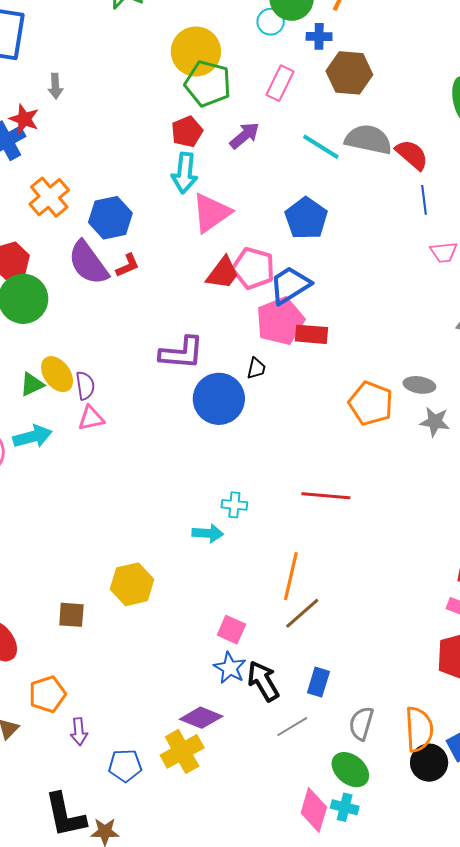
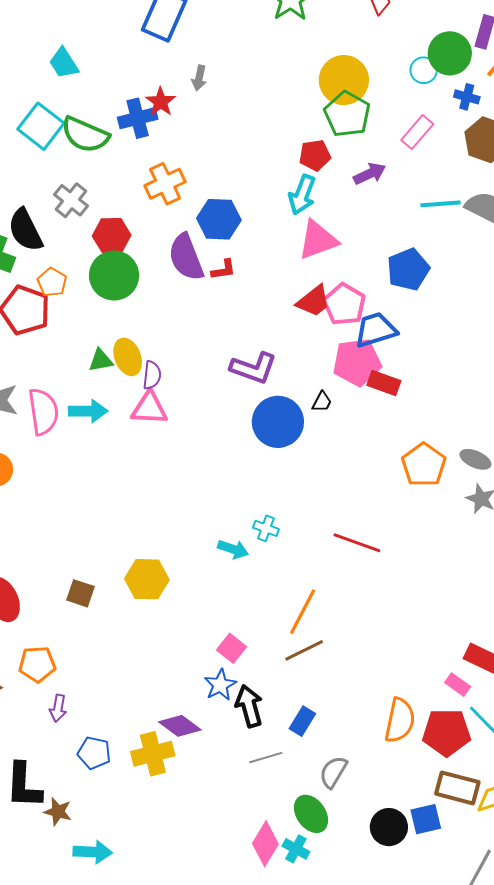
cyan line: (321, 147) -> (441, 204), turned -51
pink triangle: (91, 418) -> (149, 408), size x1.4
orange semicircle: (419, 729) -> (400, 720), moved

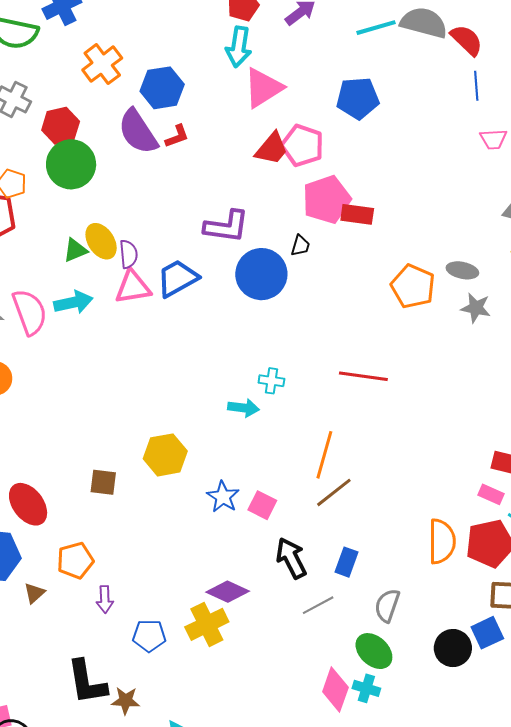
blue pentagon: (408, 269) -> (358, 98), turned 30
blue trapezoid: (376, 330) -> (177, 278), moved
blue star: (220, 685) -> (223, 497), moved

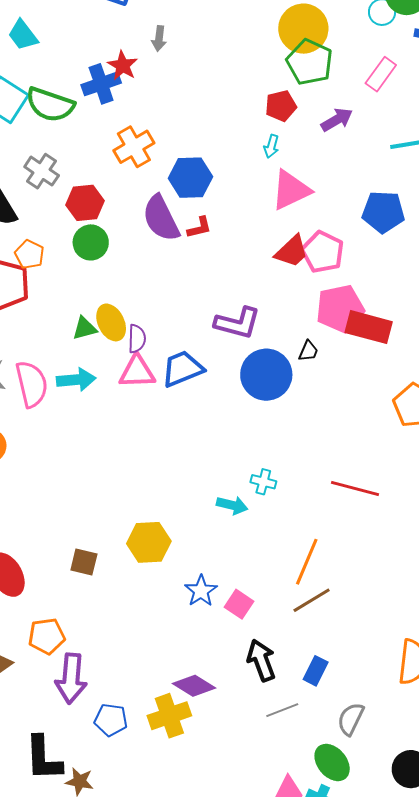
cyan arrow: (239, 47) -> (271, 146), size x0.6
green circle: (71, 164) -> (91, 242), size x0.7
red rectangle: (357, 214) -> (369, 327), size x1.4
purple arrow: (105, 599) -> (71, 678), size x1.8

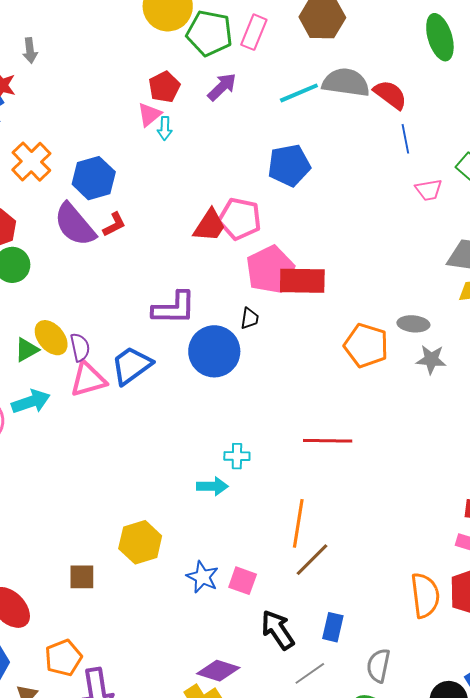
green pentagon: (310, 62) -> (209, 33), moved
pink triangle: (291, 190) -> (149, 115), moved, size x0.6

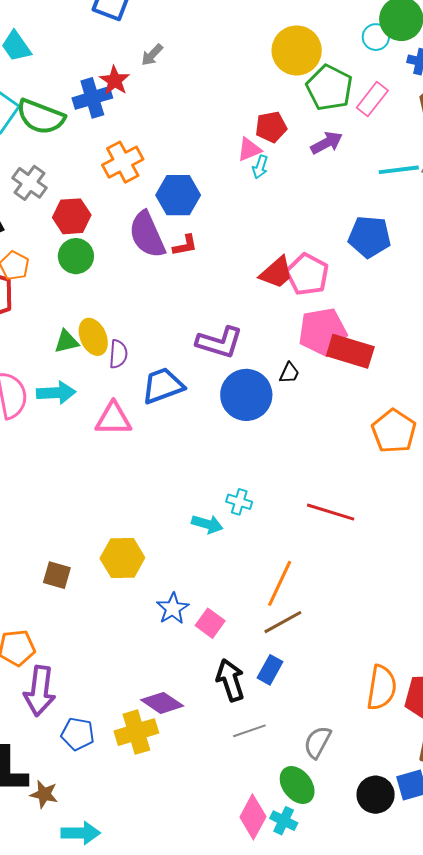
gray arrow: (30, 50) -> (152, 55), turned 35
pink triangle: (88, 379) -> (113, 419), moved
blue rectangle: (333, 627) -> (270, 670), moved

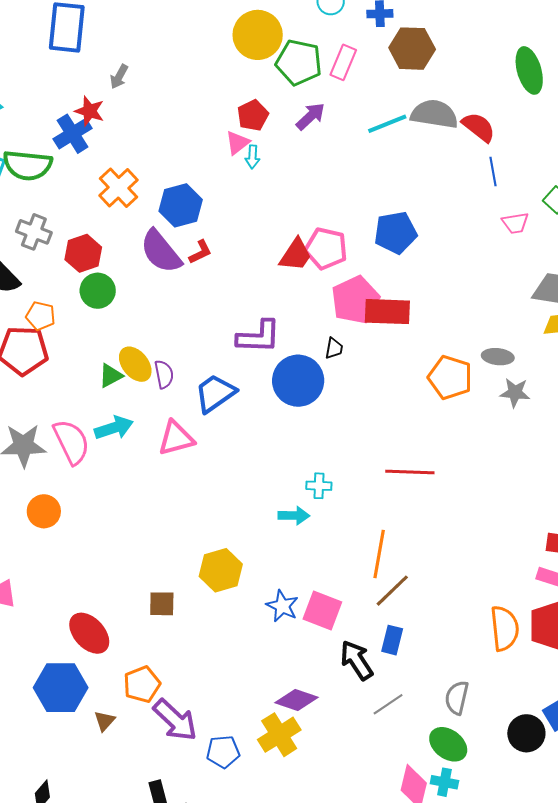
blue pentagon: (369, 237) -> (395, 233), moved
pink square: (210, 623) -> (322, 611), size x1.4
purple arrow: (40, 691) -> (175, 720), turned -39

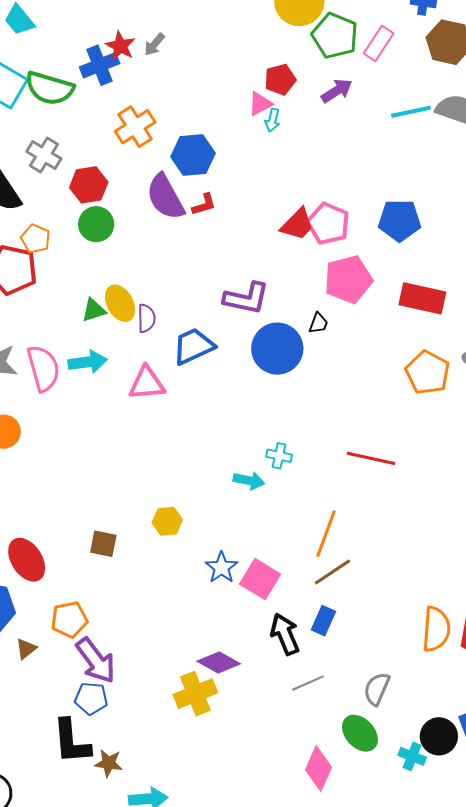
gray arrow: (119, 77) -> (154, 44), moved
red rectangle: (387, 312) -> (422, 298), moved
yellow hexagon: (221, 570) -> (167, 521), size x0.7
blue pentagon: (223, 752) -> (91, 698), moved
cyan cross: (444, 782) -> (412, 756), moved

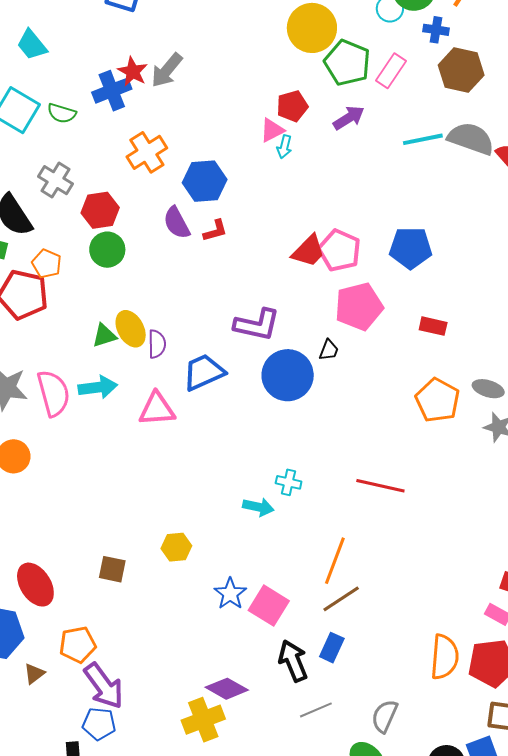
gray arrow: (154, 44) -> (167, 70), size x1.5
green semicircle: (50, 88) -> (62, 113), size x0.6
purple semicircle: (165, 197) -> (177, 223), size x0.7
red rectangle: (422, 298) -> (433, 326), size x0.6

